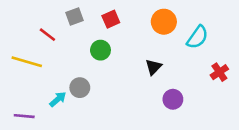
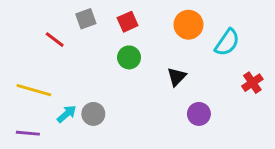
green circle: (100, 50) -> (129, 57), moved
yellow line: (27, 62) -> (34, 90), moved
gray circle: (80, 88) -> (93, 114), moved

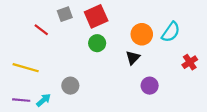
red square: (128, 22) -> (96, 16), size x1.5
orange circle: (188, 25) -> (142, 34), moved
cyan arrow: (67, 114) -> (44, 100), moved

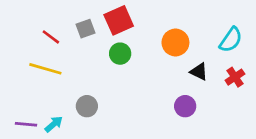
gray square: (65, 14) -> (85, 29), moved
cyan semicircle: (171, 32) -> (231, 40), moved
black triangle: (133, 58) -> (199, 72), moved, turned -48
yellow line: (26, 68) -> (45, 69), moved

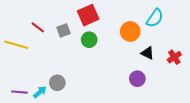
gray square: (85, 29) -> (63, 30), moved
cyan semicircle: (231, 40) -> (155, 18), moved
yellow line: (45, 69) -> (16, 45), moved
gray circle: (87, 106) -> (57, 83), moved

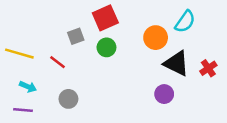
red line: (38, 27) -> (57, 62), moved
black triangle: (148, 53) -> (176, 63), size x1.6
cyan arrow: (40, 92) -> (28, 87), moved, turned 64

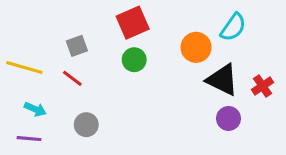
gray square: (76, 36) -> (77, 46), moved
purple circle: (164, 94) -> (229, 118), moved

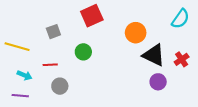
cyan semicircle: (233, 27) -> (180, 19), moved
green circle: (134, 60) -> (83, 52), moved
red line: (72, 78) -> (50, 65), moved, turned -40

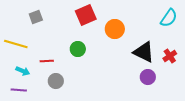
gray square: (53, 32) -> (36, 17), moved
orange circle: (136, 33) -> (115, 29), moved

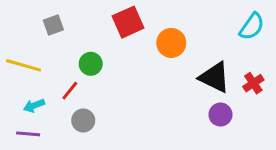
green circle: (78, 49) -> (91, 64), moved
red line: (47, 61) -> (70, 91), turned -48
cyan arrow: (23, 71) -> (34, 106), turned 136

